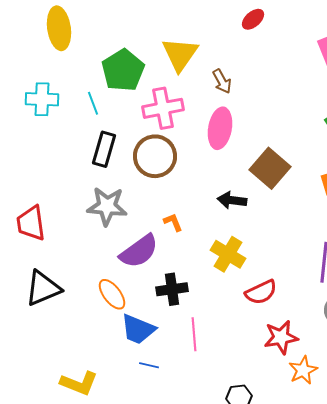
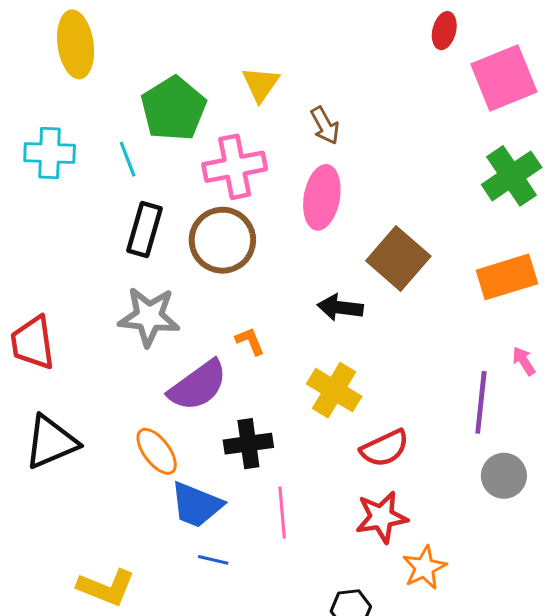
red ellipse: (253, 19) -> (444, 31), moved, turned -35
yellow triangle: (180, 54) -> (261, 84), size x0.7
red star: (281, 337) -> (382, 517), moved
orange star: (303, 370) -> (424, 568), moved

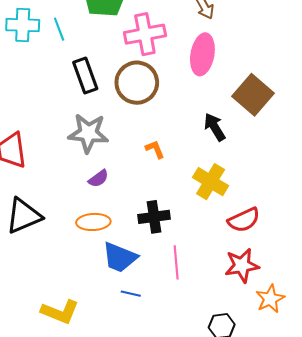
cyan line: (128, 159) -> (59, 29), moved
black rectangle: (144, 229) -> (85, 76), turned -36
black arrow: (340, 307) -> (215, 127), turned 52
purple semicircle: (198, 386) -> (98, 179), moved, size x0.5
orange ellipse: (157, 451) -> (93, 222), turned -56

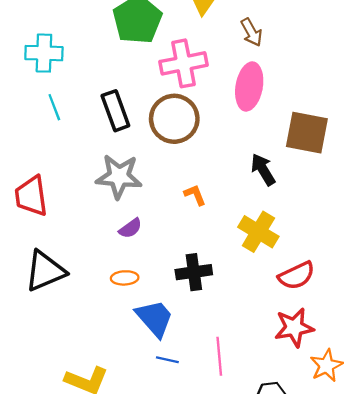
cyan line: (59, 29) -> (54, 107), moved
brown square: (253, 95) -> (307, 133), turned -30
orange ellipse: (93, 222) -> (125, 278), size x0.7
blue trapezoid: (120, 257) -> (155, 318), turned -153
pink line: (176, 262) -> (219, 356), moved

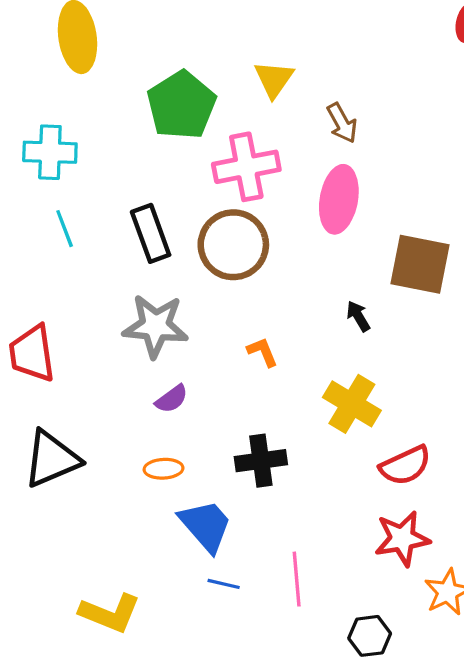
black arrow: (263, 170) -> (358, 316), size x0.7

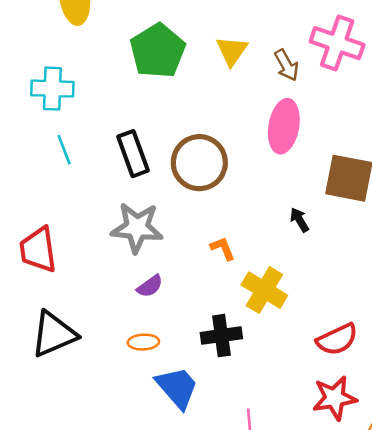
yellow triangle: (274, 79) -> (232, 51), moved
pink cross: (246, 167) -> (337, 43), moved, turned 30
yellow cross: (352, 404) -> (264, 290), moved

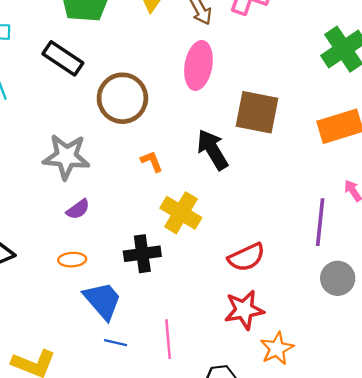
black rectangle: (133, 154) -> (63, 58), moved, turned -36
black arrow: (299, 220) -> (213, 150), size x1.8
orange L-shape: (223, 248) -> (152, 161), moved

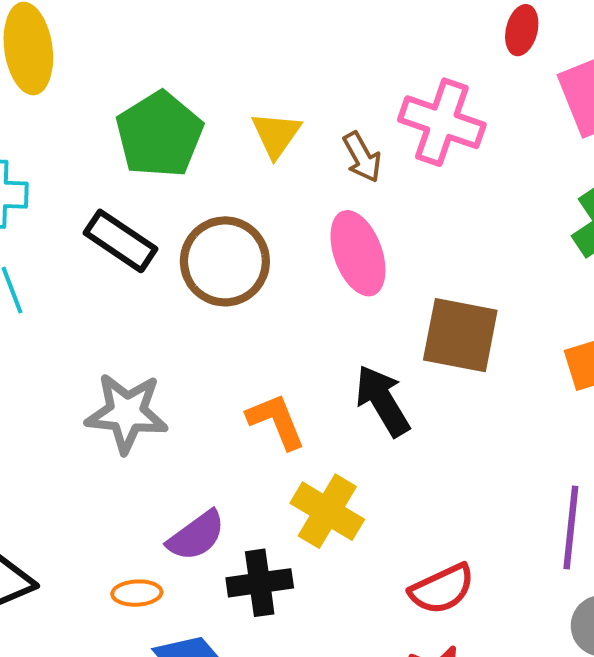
pink ellipse: (198, 65) -> (358, 253), turned -30
brown circle: (122, 98) -> (225, 261), moved
orange L-shape: (152, 161) -> (276, 421), size x1.5
purple semicircle: (78, 209) -> (196, 536), moved, size x1.4

